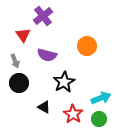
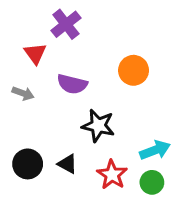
gray arrow: (15, 61) -> (23, 93), turned -48
black star: (64, 82) -> (98, 126), turned -30
black circle: (19, 83) -> (28, 164), moved

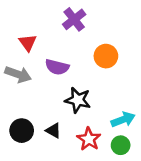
purple cross: (66, 24) -> (74, 19), moved
gray arrow: (23, 93) -> (18, 74), size x1.5

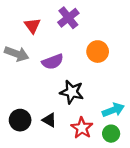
red triangle: (28, 43) -> (32, 26), moved
purple semicircle: (57, 67) -> (53, 62), turned -35
gray arrow: (18, 74) -> (17, 54), moved

